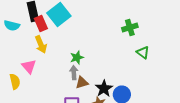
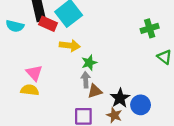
red rectangle: (41, 24) -> (48, 24), turned -42
yellow arrow: (41, 44) -> (70, 45), moved, turned -60
yellow semicircle: (15, 82) -> (30, 90), moved, turned -70

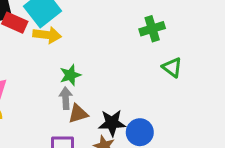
yellow arrow: (70, 45) -> (47, 35), moved
black star: (120, 98) -> (112, 123), turned 30

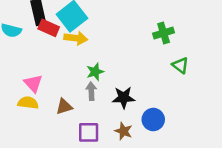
brown triangle: (78, 114) -> (64, 107), moved
black star: (112, 123) -> (124, 98), moved

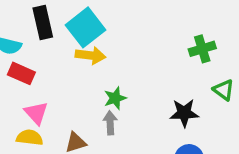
red rectangle: (49, 28) -> (21, 73), moved
black star: (124, 98) -> (184, 113), moved

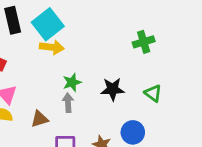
green triangle: (224, 90) -> (153, 93), moved
black star: (184, 113) -> (113, 89), moved

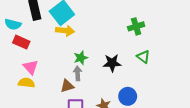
green triangle: (153, 93) -> (143, 57), moved
brown triangle: (40, 119) -> (67, 86), moved

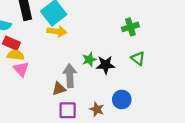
green star: (81, 58) -> (89, 59), moved
gray arrow: (78, 73) -> (70, 76), size x1.5
yellow semicircle: (26, 83) -> (16, 55), moved

